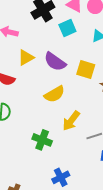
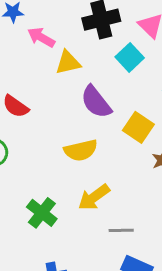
cyan square: (67, 28) -> (130, 57), turned -36
yellow triangle: (26, 58) -> (68, 63), moved

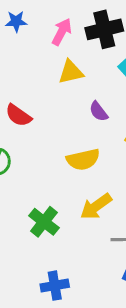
pink arrow: (41, 37) -> (62, 32), moved, turned 88
purple semicircle: (96, 102) -> (99, 111), size x0.6

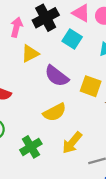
purple semicircle: (99, 111) -> (57, 76), size x1.6
green cross: (44, 222) -> (31, 147), moved, turned 35

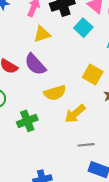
purple semicircle: (57, 76) -> (35, 64), moved
yellow arrow: (72, 143) -> (75, 114), moved

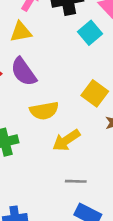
yellow triangle: (42, 34) -> (21, 32), moved

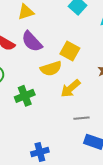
yellow square: (95, 93) -> (70, 51), moved

